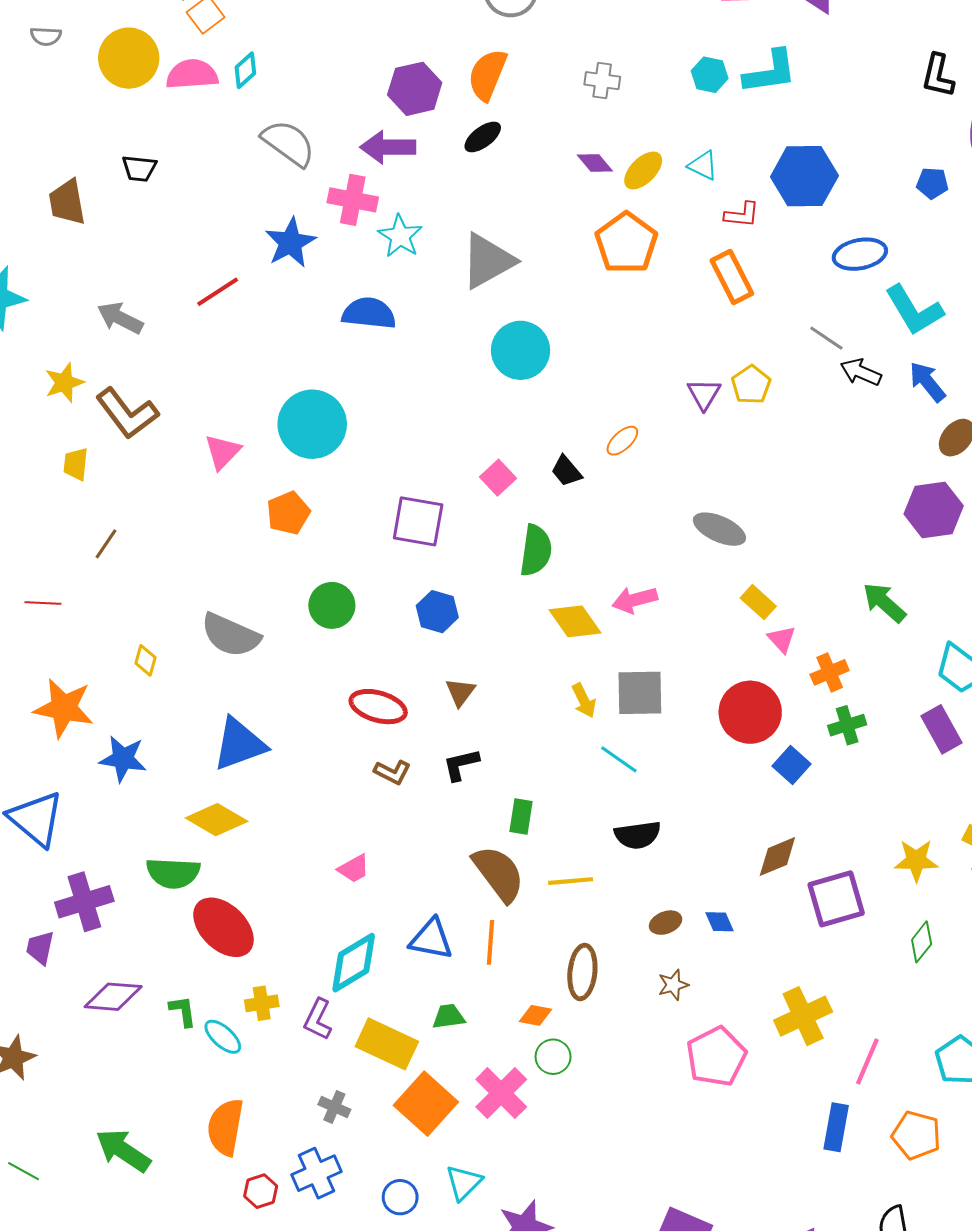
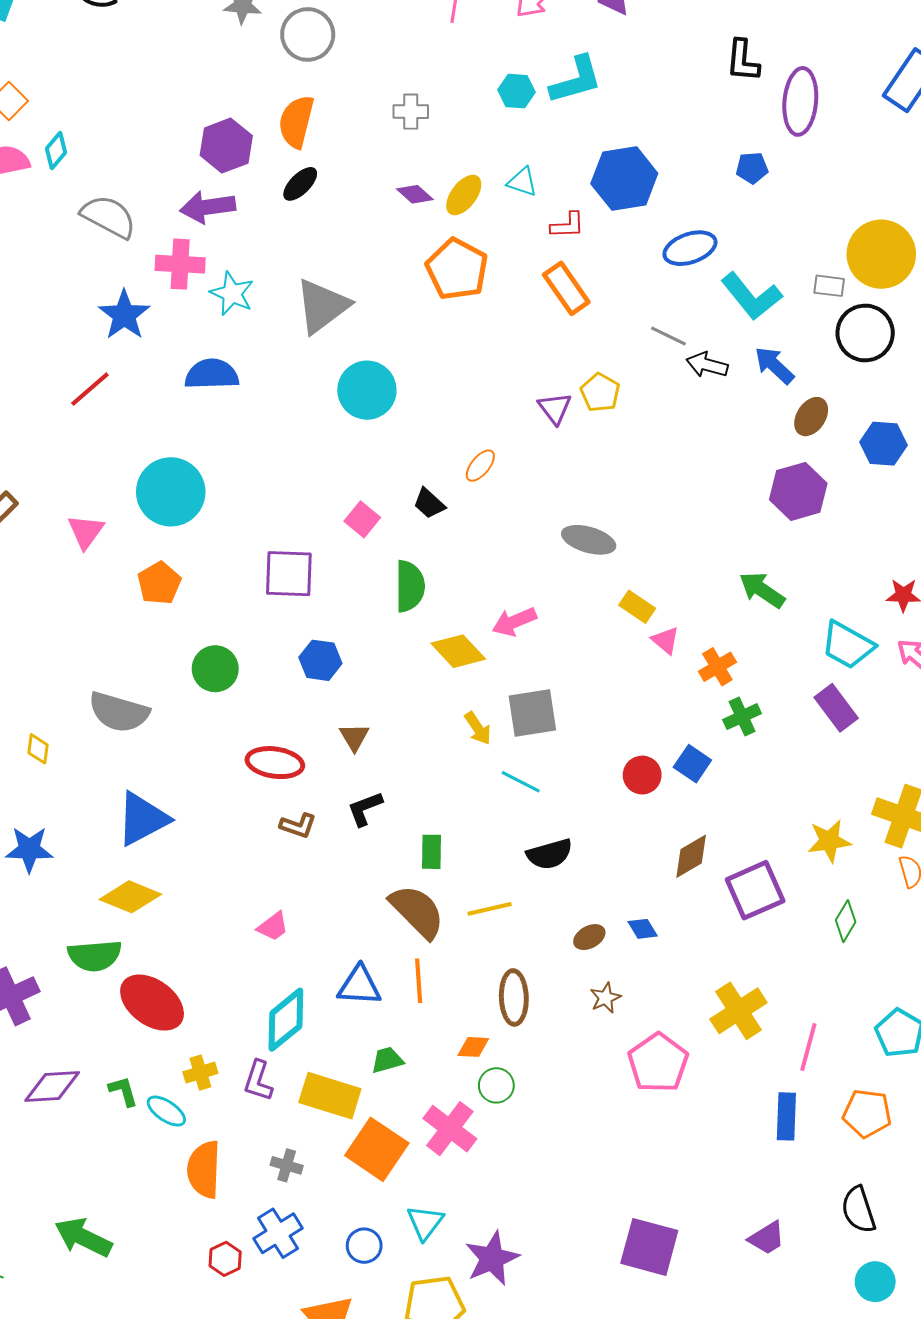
red line: (218, 292) -> (90, 389), moved
red circle: (750, 712) -> (642, 775), moved, size x0.6
orange semicircle: (225, 1127) -> (204, 1169), moved

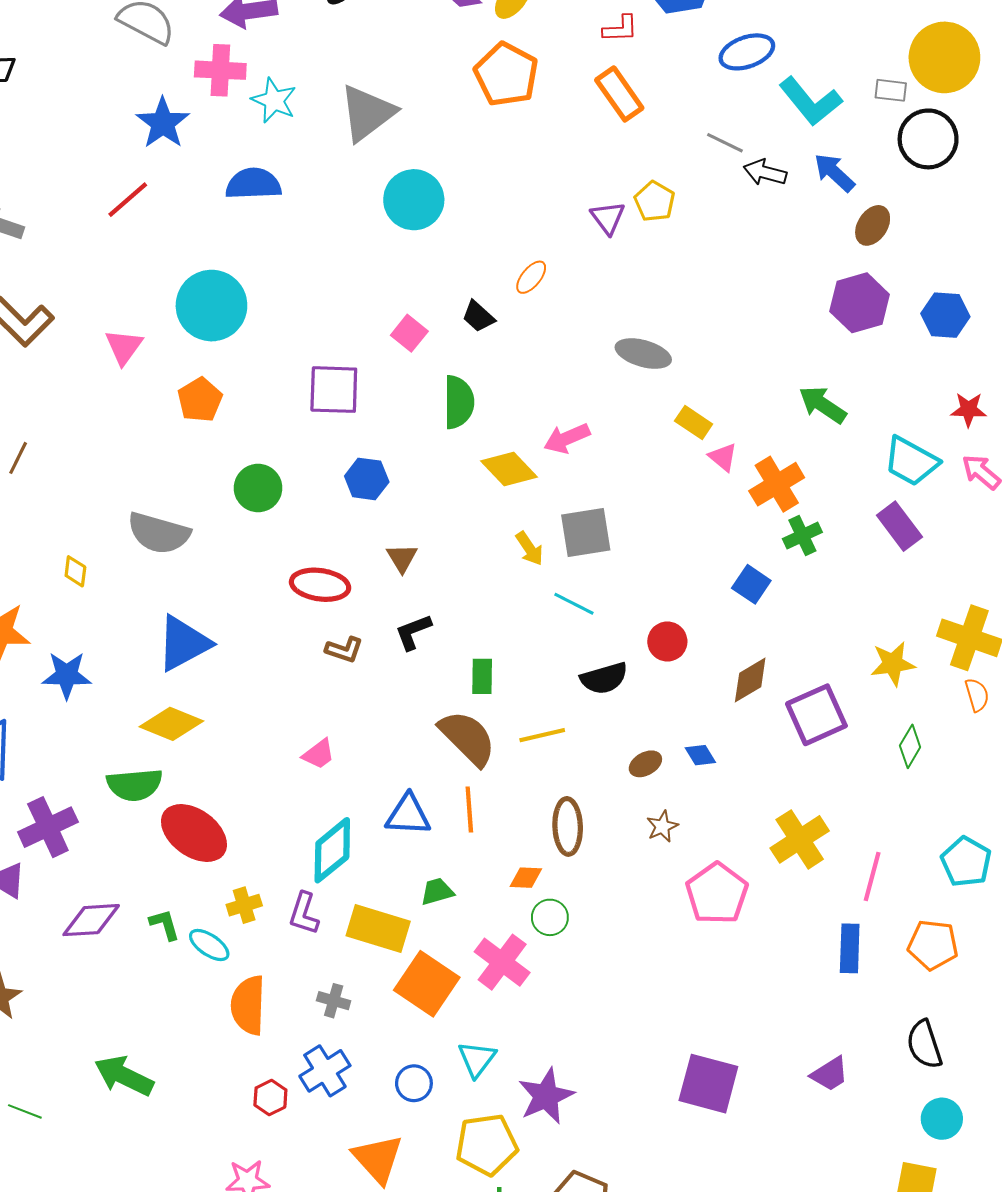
blue hexagon: (883, 444) -> (945, 315), moved
orange cross: (717, 667) -> (777, 484), size x1.4
red circle: (642, 775) -> (667, 641), moved

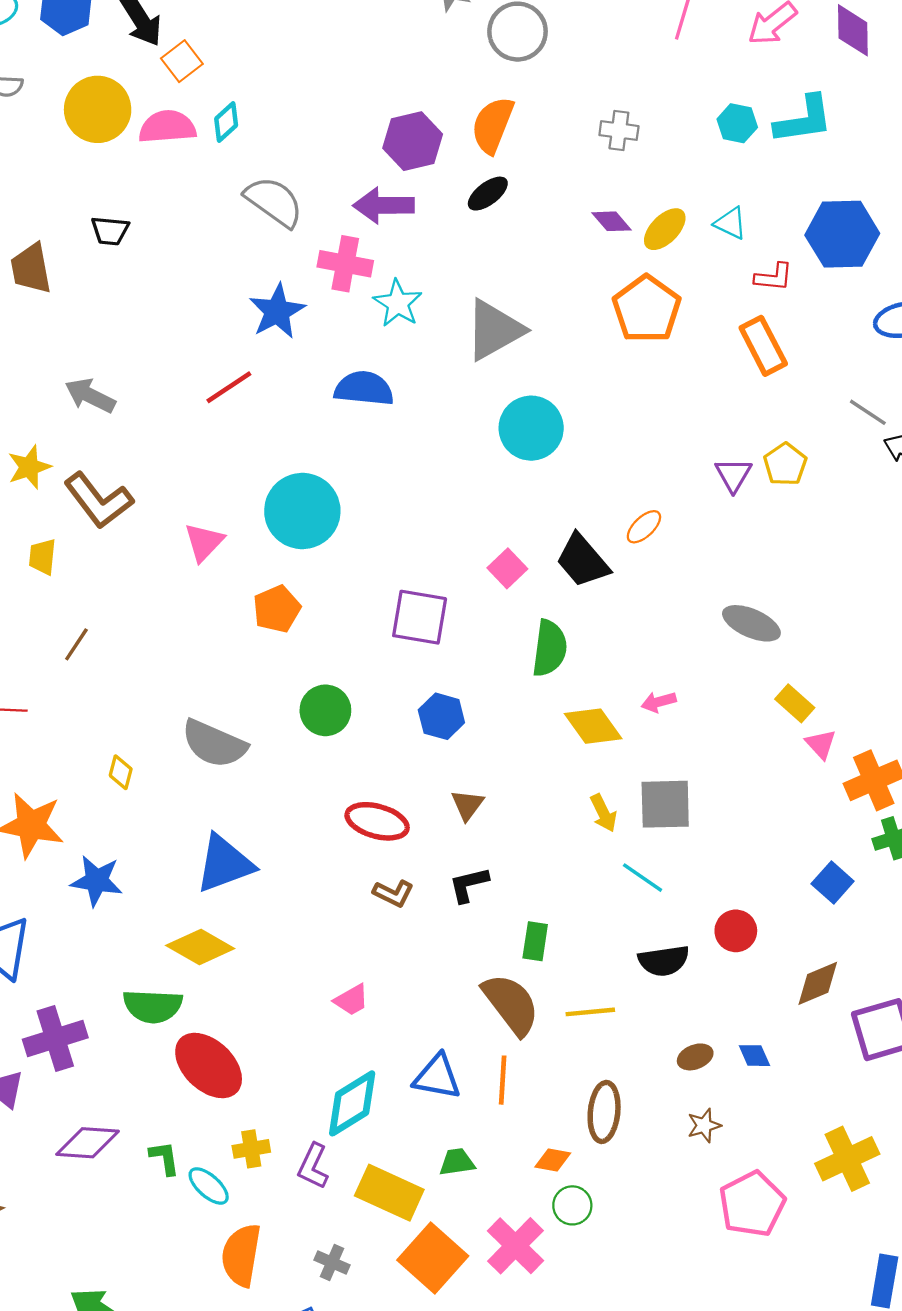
black trapezoid: (478, 316) -> (583, 561), size x1.6
pink arrow: (567, 438) -> (659, 702), size x0.7

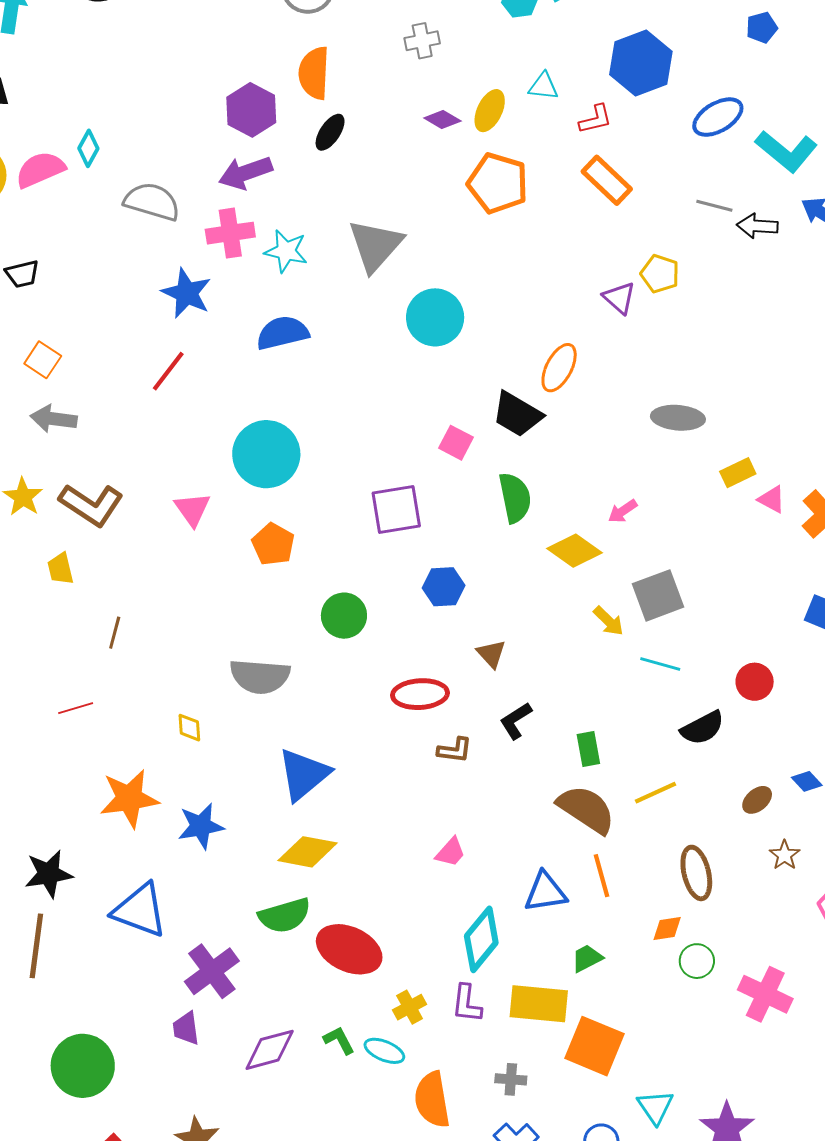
orange square: (182, 61) -> (43, 360), moved
orange ellipse: (644, 527) -> (559, 368), size x1.4
yellow rectangle: (795, 703) -> (738, 473), turned -48
pink cross: (516, 1246) -> (765, 994), moved

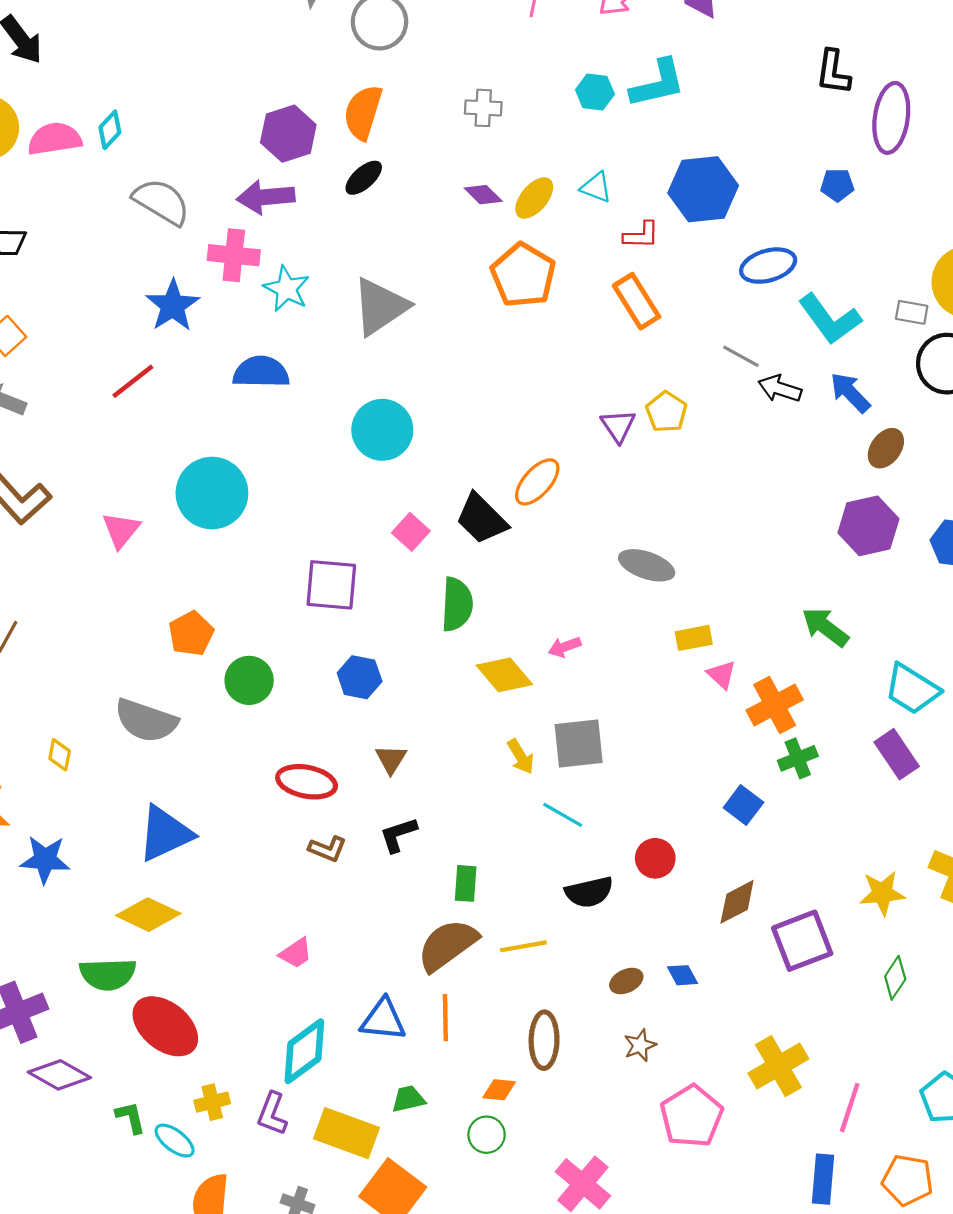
cyan circle: (435, 317) -> (382, 430), moved
orange pentagon: (273, 544) -> (191, 634), moved
brown semicircle: (586, 809) -> (447, 945), turned -84
green circle: (697, 961) -> (487, 1135), moved
purple diamond: (270, 1050) -> (59, 1075), moved, turned 30

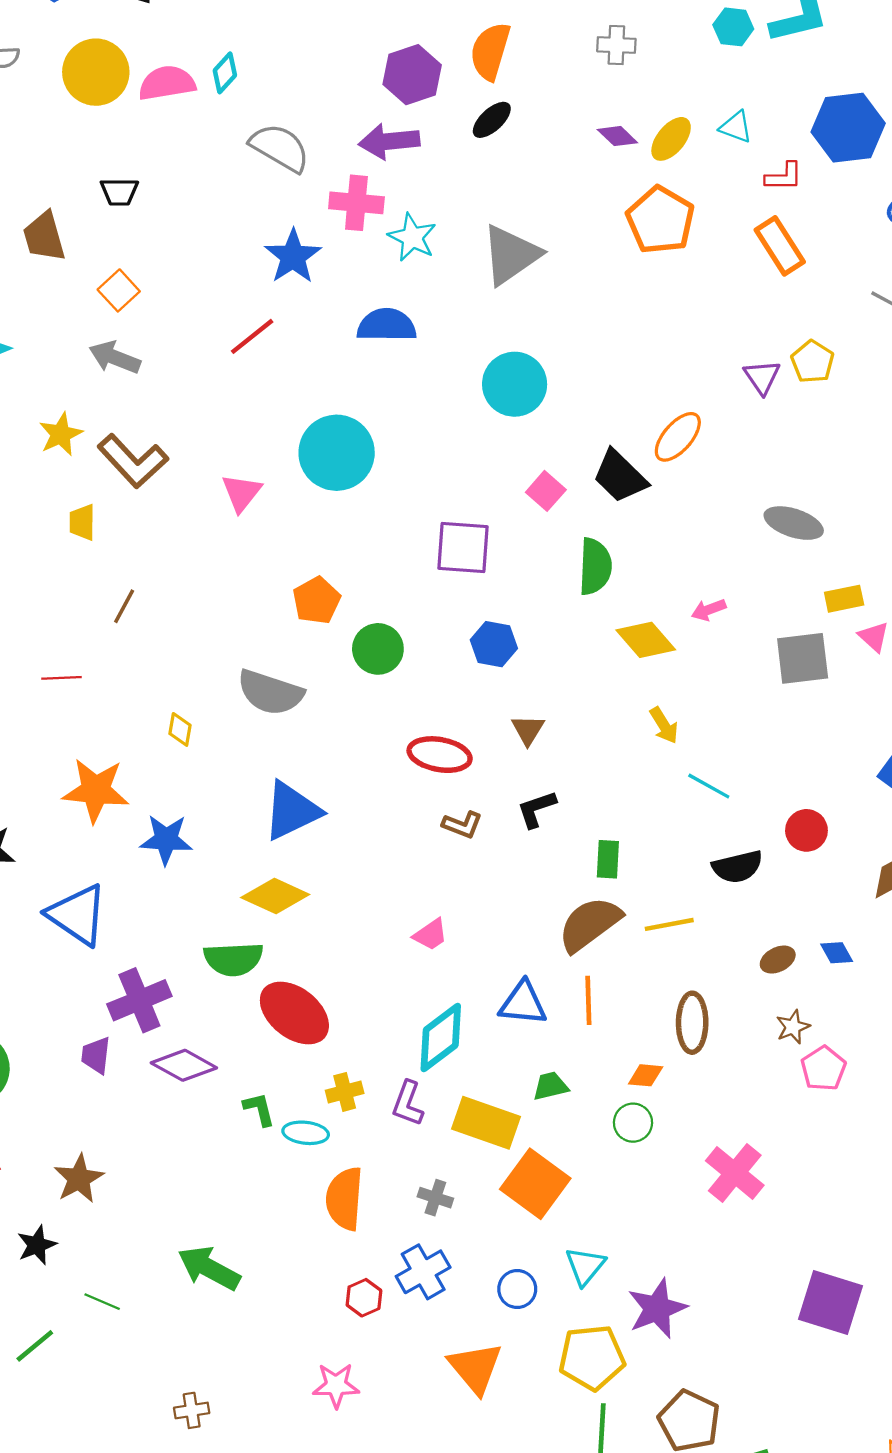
gray square: (579, 743) -> (803, 658), moved
pink pentagon: (692, 1116) -> (823, 1068), moved, size x0.7
cyan ellipse: (175, 1141) -> (306, 1133), turned -30

